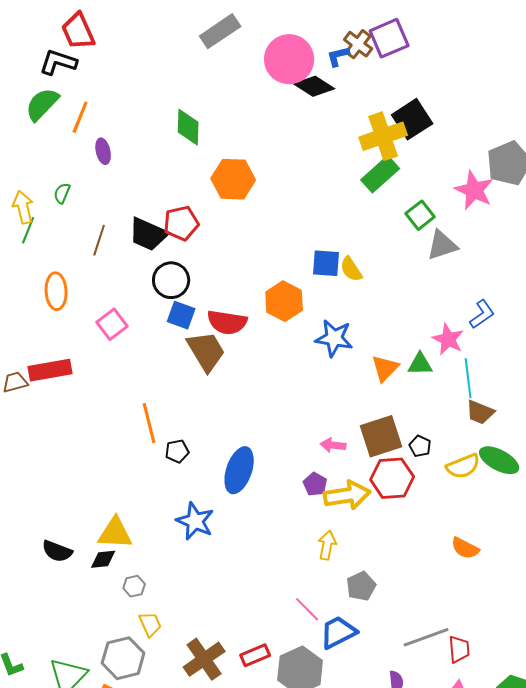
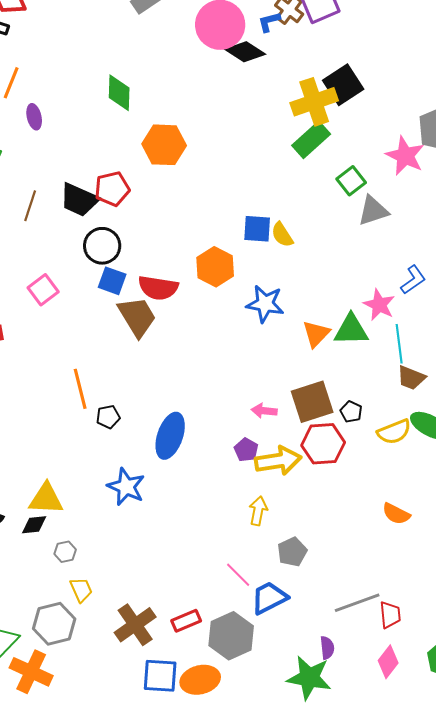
green triangle: (420, 364) -> (351, 330), size x1.4

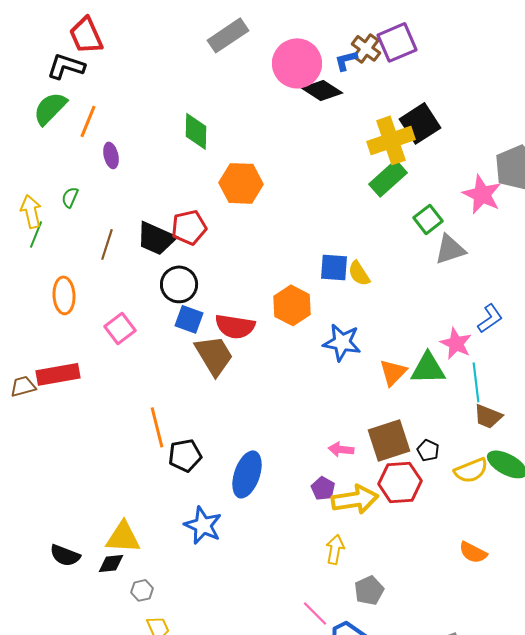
black pentagon: (108, 417) -> (185, 455), size x1.4

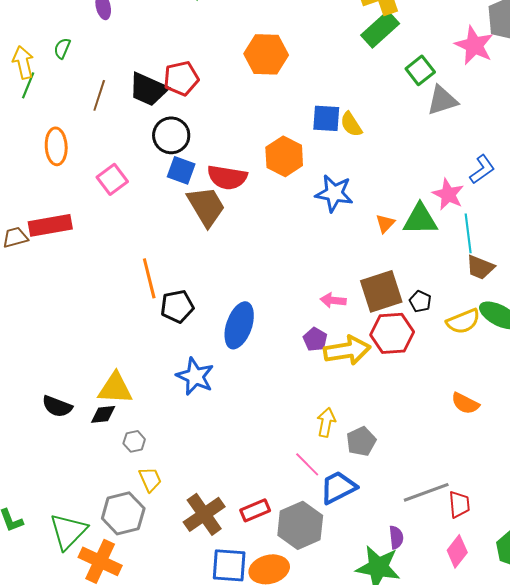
orange hexagon: (241, 183) -> (266, 54), moved
orange triangle: (393, 372) -> (385, 223), size x0.7
yellow arrow: (335, 549) -> (326, 422), moved

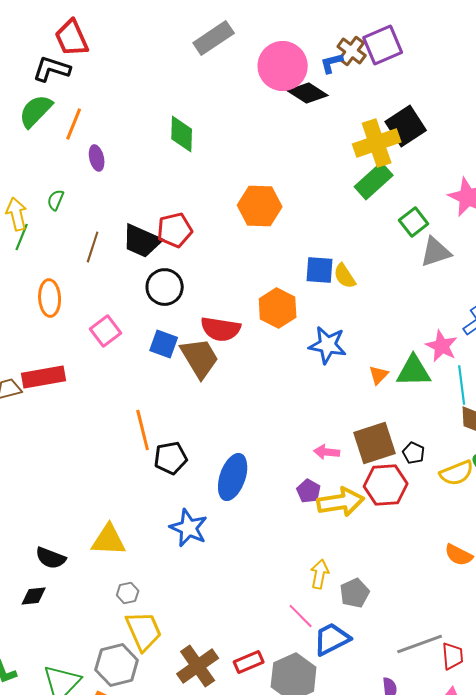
blue square: (181, 170) -> (164, 344), moved
black diamond: (103, 414) -> (34, 596), moved
yellow trapezoid: (150, 479) -> (144, 631), size x1.6

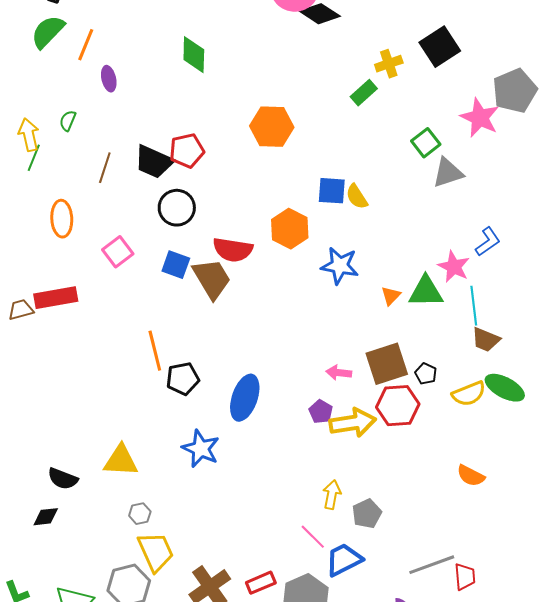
black square: (406, 126) -> (440, 47), moved
yellow cross: (377, 143) -> (389, 64), size x0.6
green rectangle: (374, 181) -> (364, 93), moved, size x0.7

